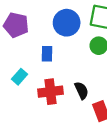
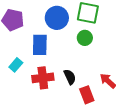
blue rectangle: (47, 54) -> (40, 45), size x1.5

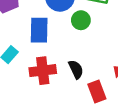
green circle: (85, 38) -> (81, 20), moved

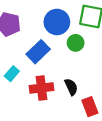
blue rectangle: (39, 30) -> (38, 52), turned 45

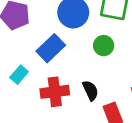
green circle: (76, 43) -> (104, 46), moved

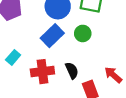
blue rectangle: (51, 48) -> (52, 36), moved

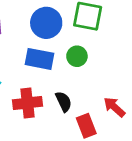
blue rectangle: (52, 36) -> (40, 59), turned 55

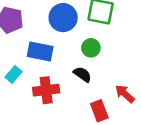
blue rectangle: (40, 59) -> (40, 51), moved
black semicircle: (64, 102) -> (82, 74), moved, turned -30

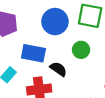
black semicircle: (82, 74) -> (58, 69), moved

